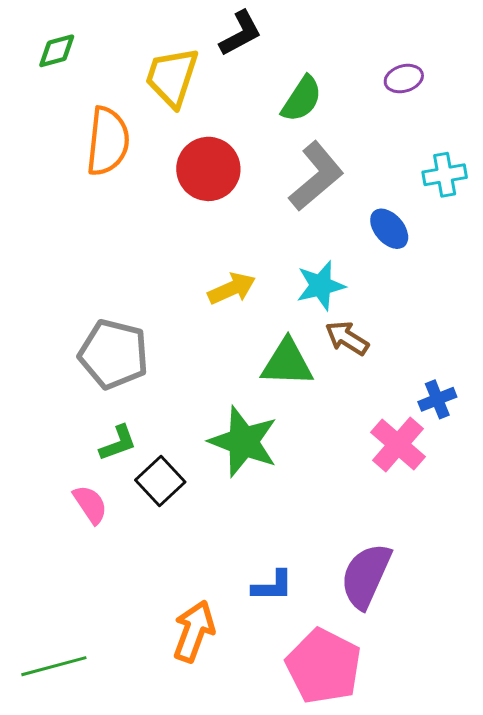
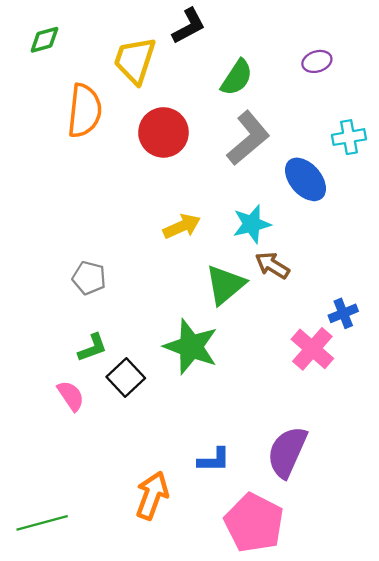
blue ellipse: (389, 229) -> (305, 179), size x1.4
gray pentagon: (114, 354) -> (89, 278), size x0.6
green triangle: (287, 363) -> (225, 285), turned -42

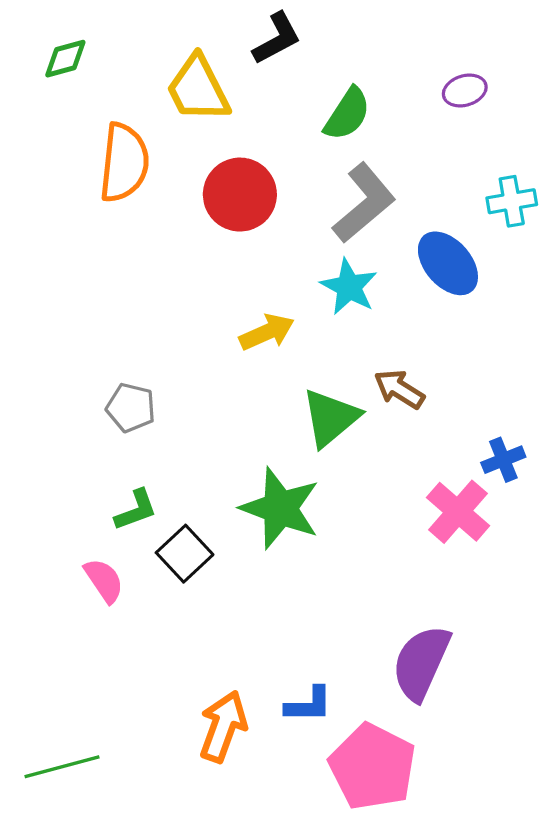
yellow trapezoid: (135, 60) -> (198, 89), turned -45
cyan star: (252, 224) -> (349, 287), moved, turned -30
blue L-shape: (214, 460) -> (309, 705), moved

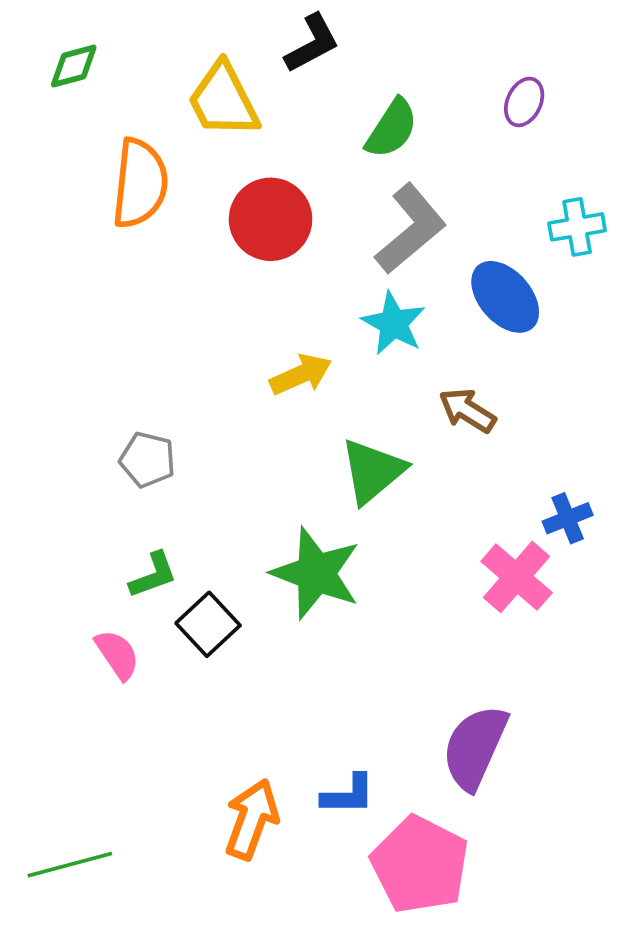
purple ellipse: (465, 90) -> (524, 102), turned -48
brown arrow: (399, 389) -> (467, 410), moved

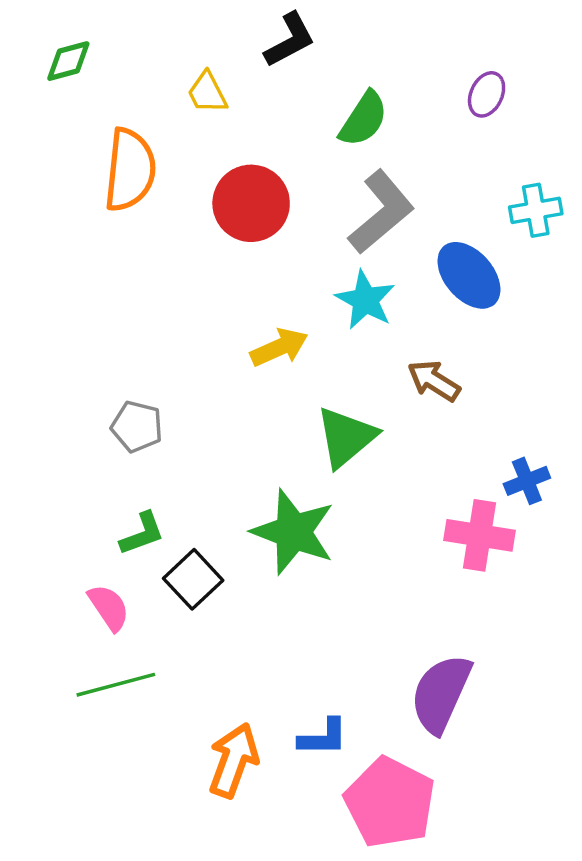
yellow trapezoid: (223, 100) -> (207, 93), size x0.6
pink cross: (517, 577) -> (480, 535), turned -32
green line: (70, 865) -> (116, 685), moved

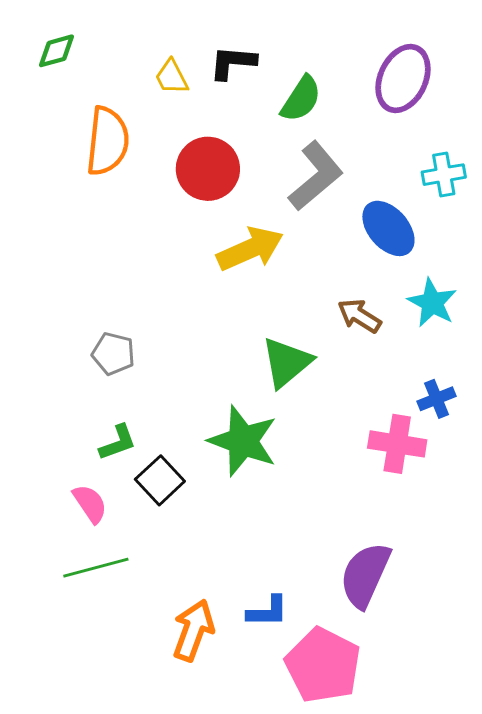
black L-shape: (290, 40) -> (233, 62), moved, turned -147
purple ellipse: (487, 94) -> (403, 79), size x1.8
cyan star: (365, 300) -> (432, 303), moved
yellow arrow: (279, 347) -> (250, 249), moved, size x1.4

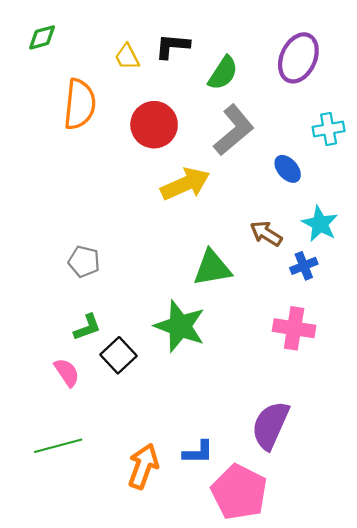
blue ellipse: (388, 228) -> (288, 169), size x0.7
green triangle: (287, 362) -> (212, 268), turned 30
blue cross: (436, 399) -> (304, 266), moved
green line: (96, 568) -> (58, 446), moved

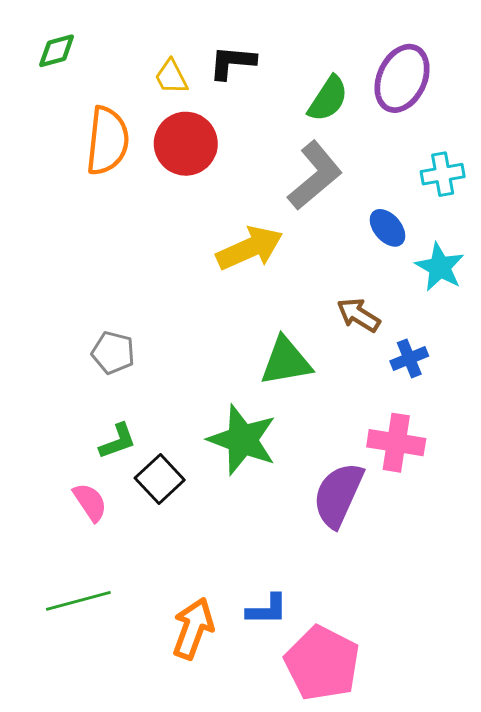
green semicircle: (223, 73) -> (328, 99), moved
red circle: (154, 125) -> (186, 144), moved
cyan star: (320, 224) -> (440, 267), moved
purple semicircle: (270, 425) -> (338, 495), moved

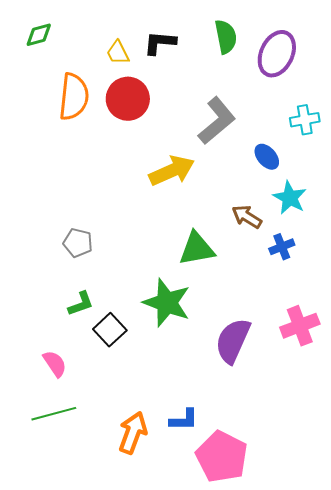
green semicircle: (328, 99) -> (226, 37), moved, turned -44
cyan star: (440, 267) -> (290, 198), moved
pink cross: (396, 443) -> (300, 326), moved, turned -30
pink semicircle: (90, 502) -> (55, 364), moved

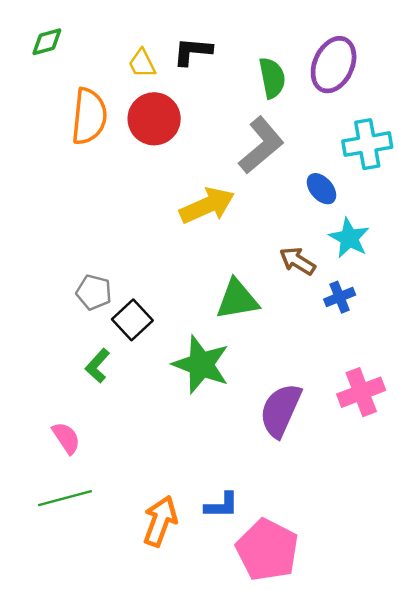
green semicircle: (226, 37) -> (272, 78), moved
cyan cross: (305, 120) -> (367, 144), size x1.4
green L-shape: (81, 304) -> (97, 366), turned 152
black square: (110, 330) -> (132, 320), moved

